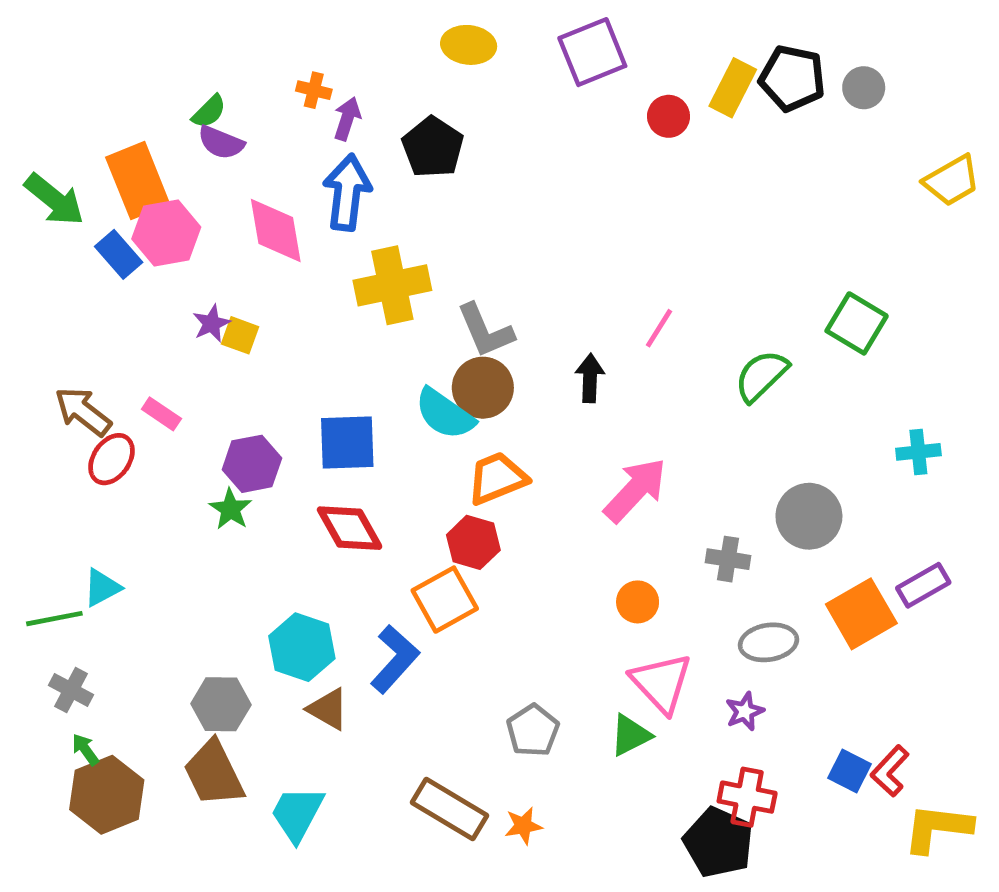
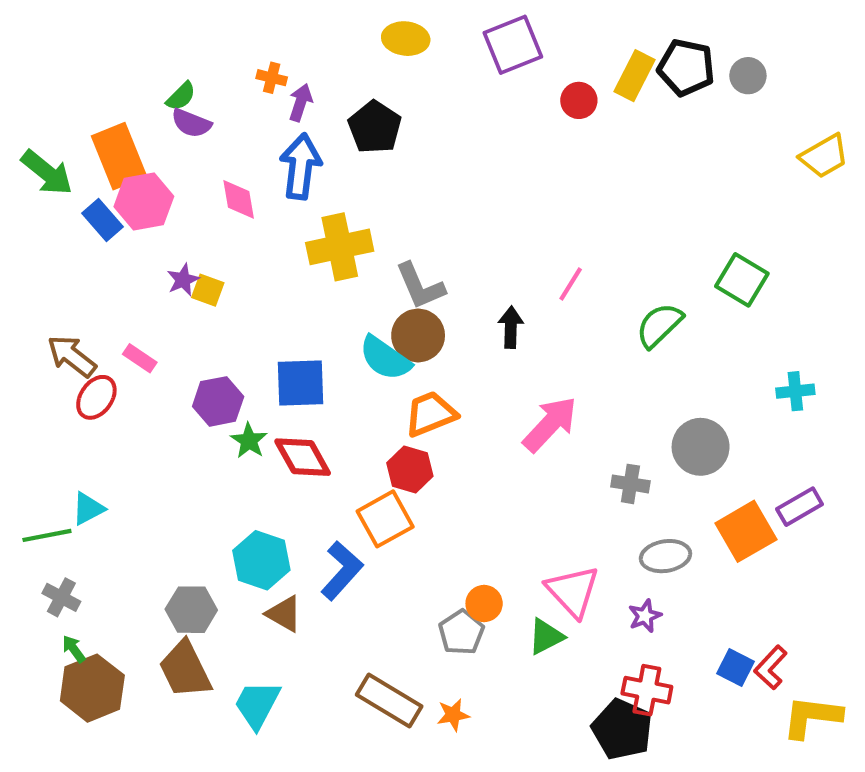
pink diamond: (276, 231) -> (239, 199), size x0.7
green star: (231, 509) -> (249, 441), moved
orange circle: (638, 602) -> (484, 604), moved

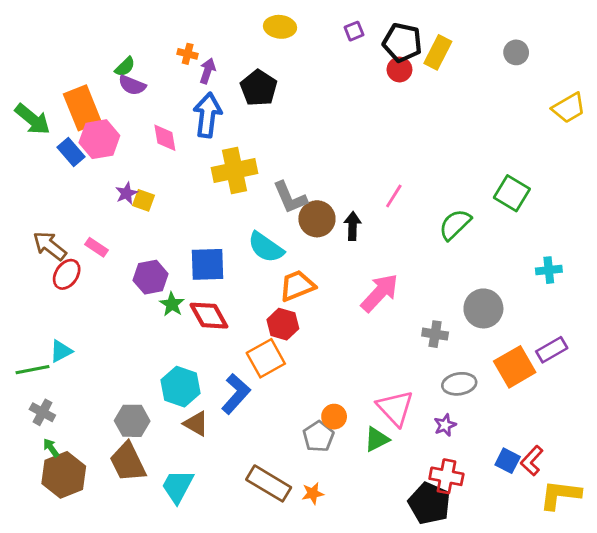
purple square: (513, 45) -> (354, 31), size x0.5
black pentagon: (686, 67) -> (402, 42), moved
brown circle: (418, 335) -> (317, 219), moved

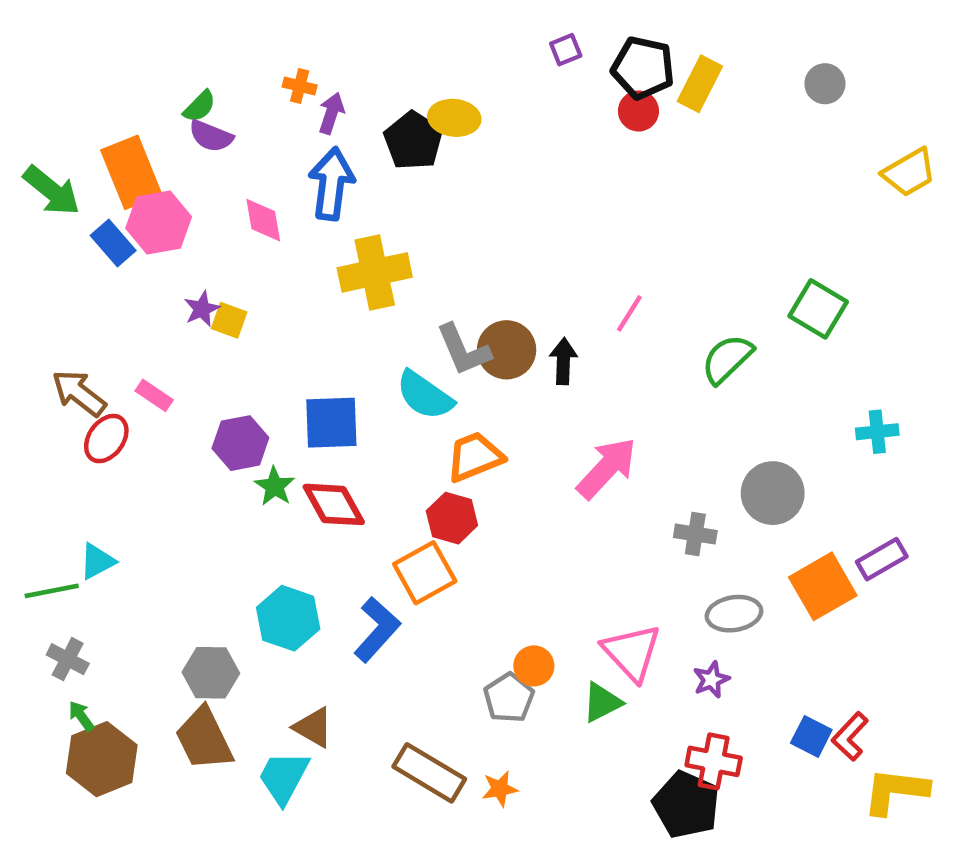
yellow ellipse: (280, 27) -> (454, 118), moved
gray L-shape: (290, 198) -> (463, 350), moved
brown triangle: (196, 424) -> (313, 727), moved

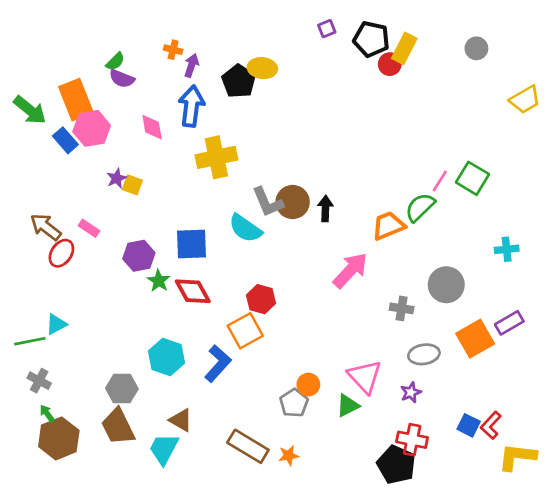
red circle: (638, 111) -> (390, 64), moved
pink line: (629, 313) -> (440, 181), moved
orange trapezoid: (475, 457) -> (388, 226), moved

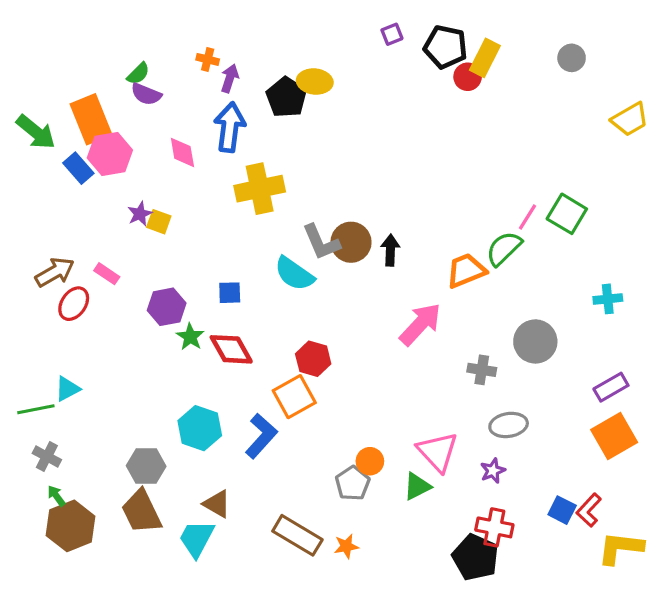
brown arrow: (46, 227) -> (55, 272), turned 112
blue square: (191, 244) -> (230, 293), size x0.6
orange square: (475, 339) -> (614, 436), moved

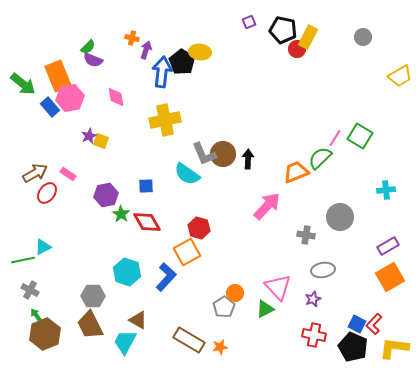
blue arrow: (230, 127) -> (162, 72), moved
black pentagon: (475, 557) -> (353, 347), moved

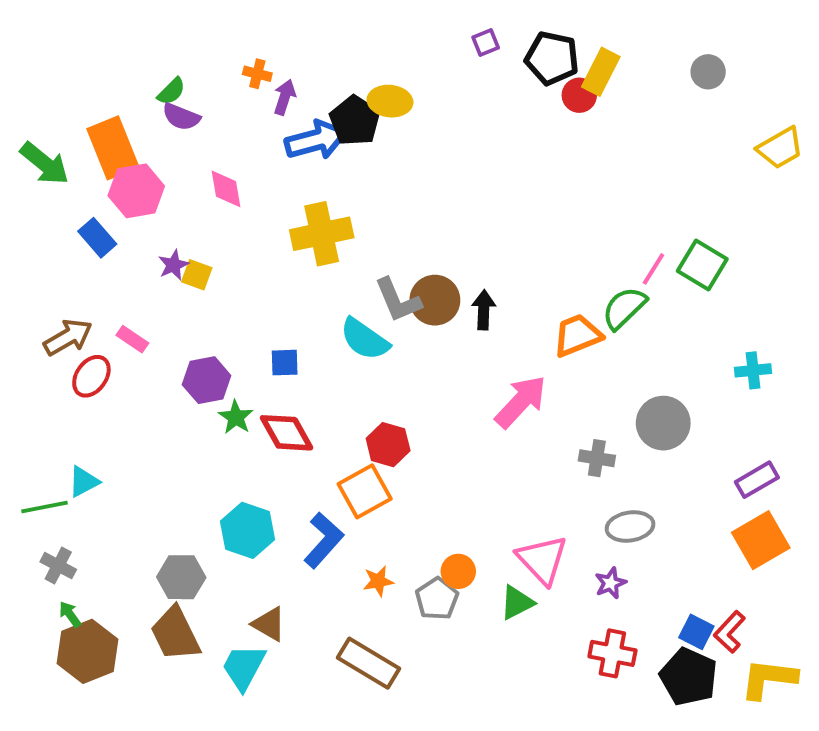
blue arrow: (162, 72) -> (316, 140), turned 68
blue rectangle: (50, 107) -> (97, 238), moved
orange star: (220, 347) -> (378, 581), moved

